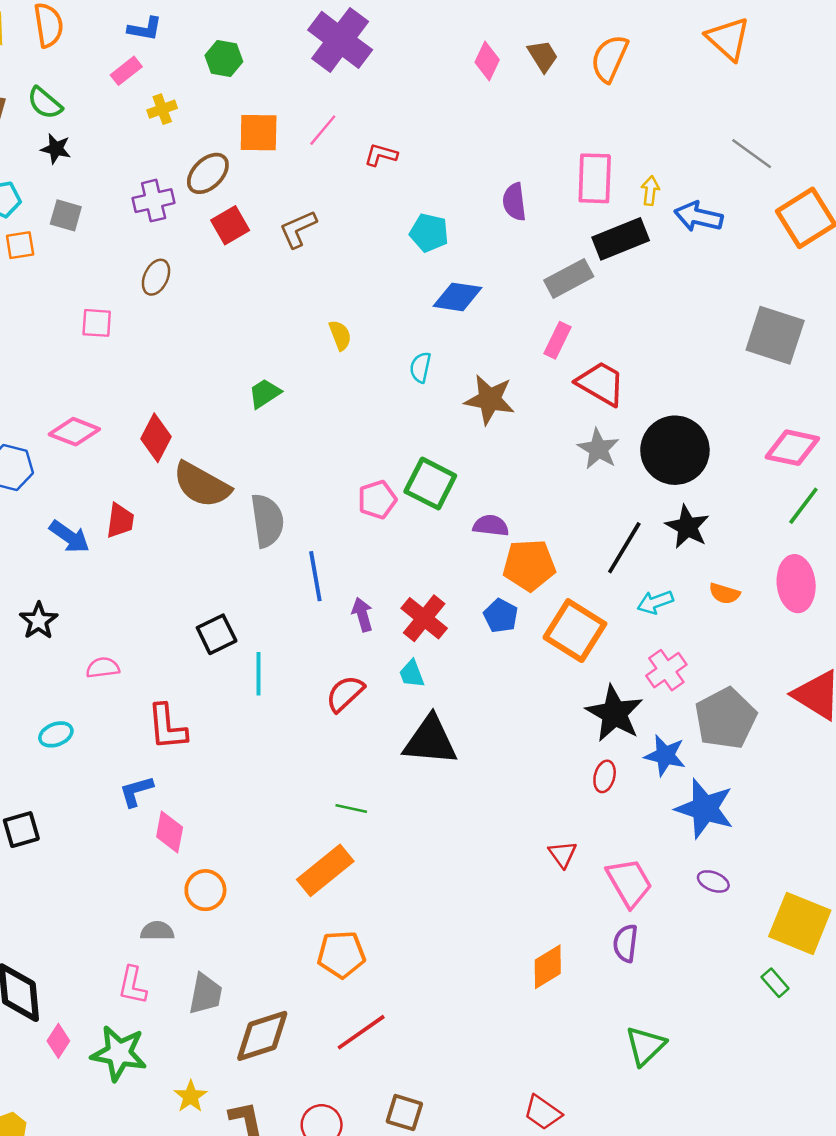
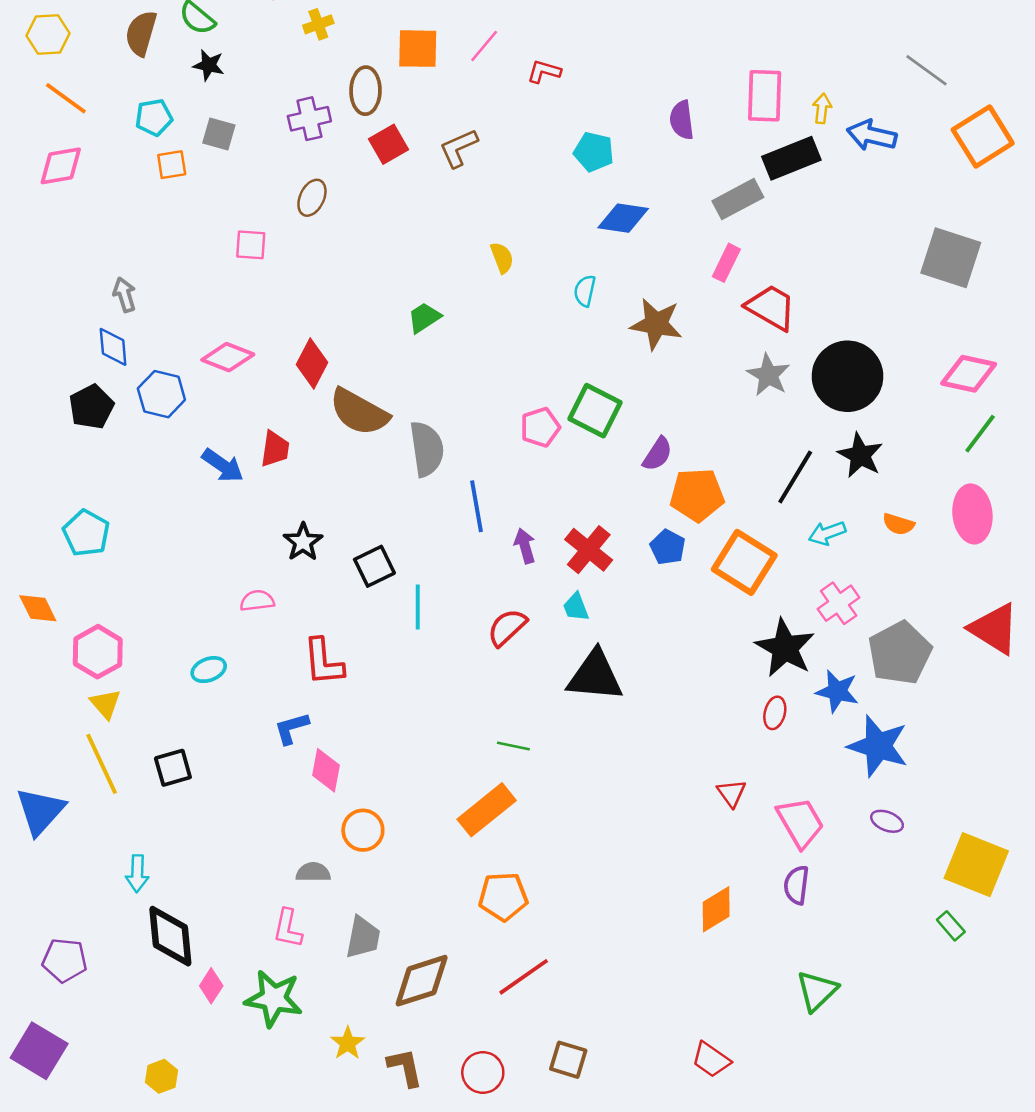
brown ellipse: (208, 173) -> (365, 91), turned -45
purple semicircle: (491, 526) -> (657, 454), turned 116
black star: (39, 621) -> (303, 542), moved

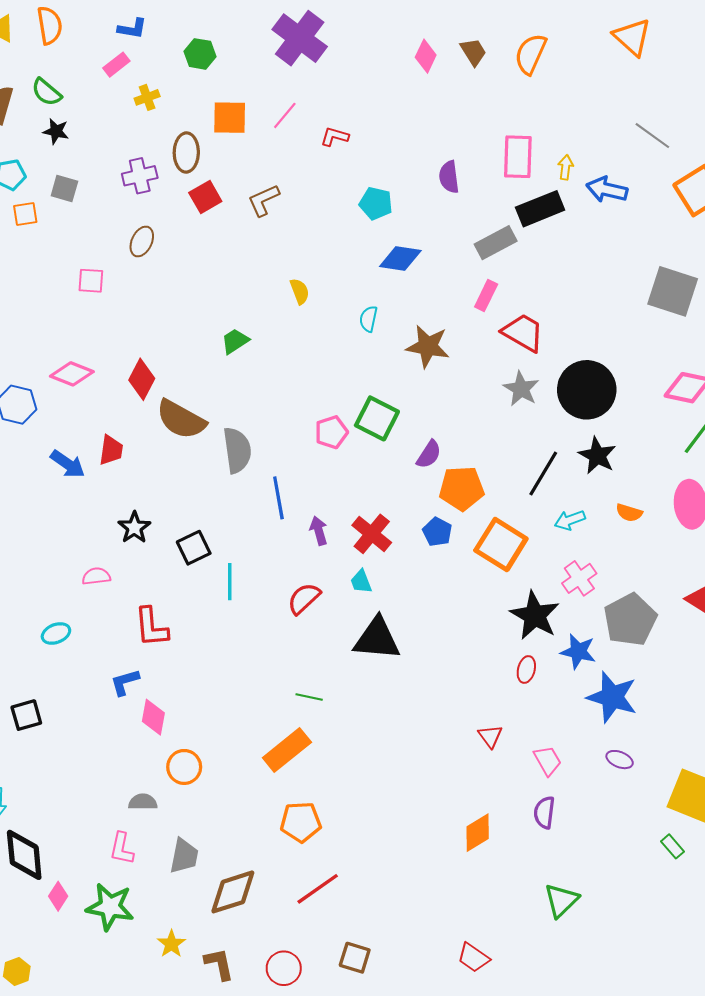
pink trapezoid: (800, 823) -> (548, 761), size x0.7

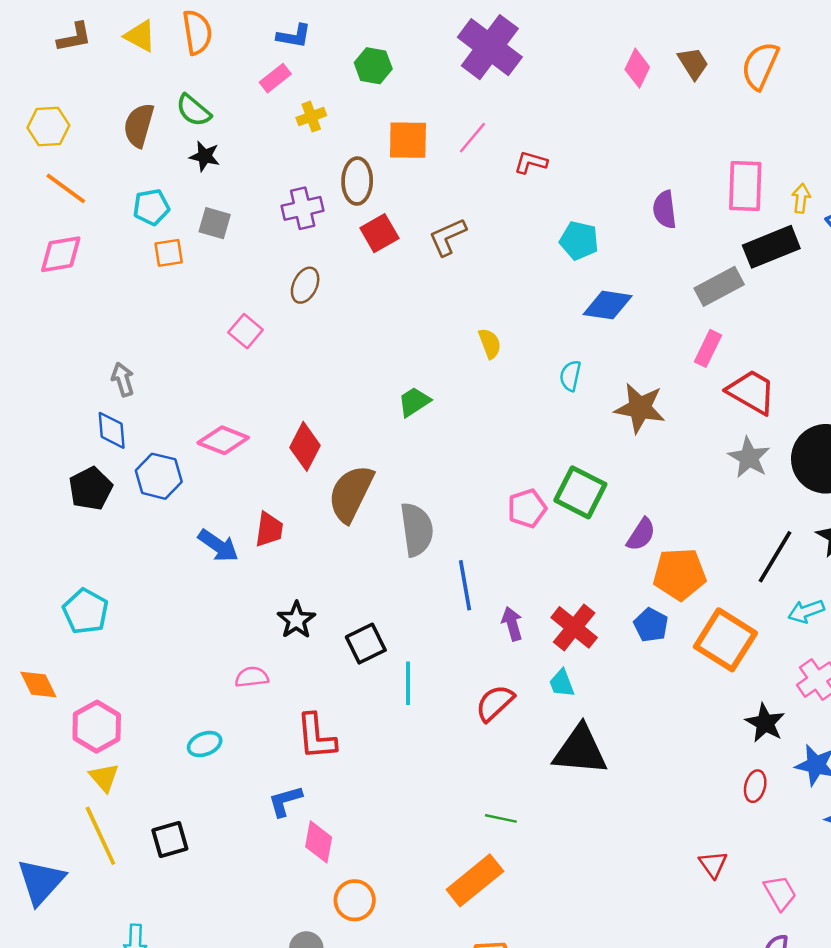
pink square: (91, 281) -> (246, 331), turned 36
brown semicircle: (181, 419) -> (351, 494), turned 87
black star: (535, 615) -> (765, 723), size x0.7

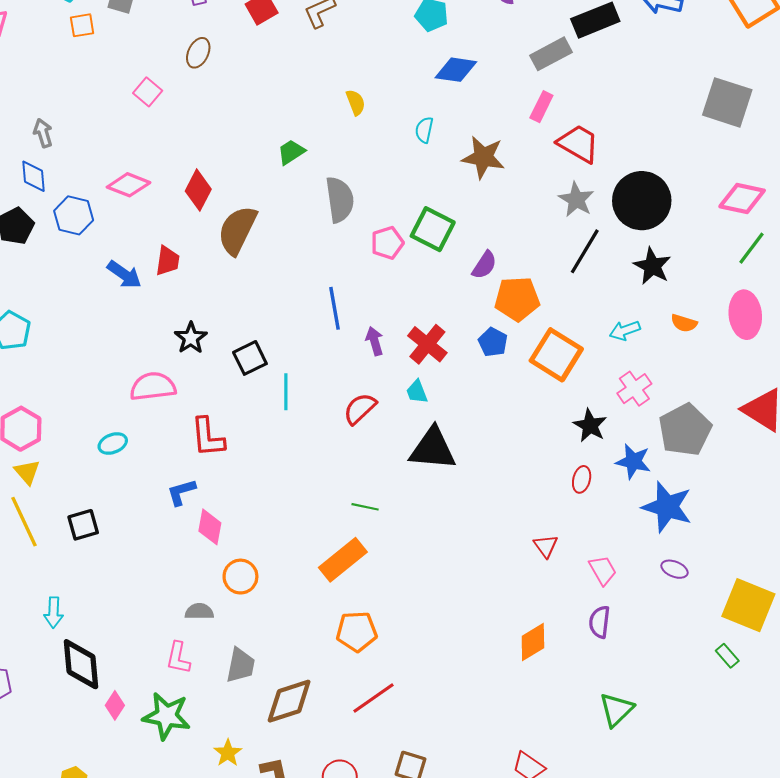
gray semicircle: (417, 529) -> (340, 200), moved
black line: (775, 557) -> (585, 251), moved
pink semicircle: (252, 677) -> (153, 386), size x1.6

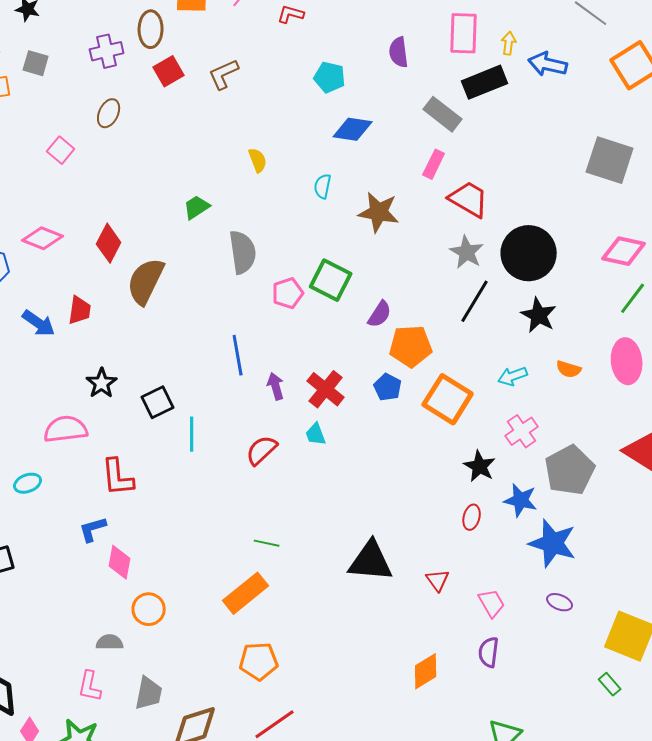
gray rectangle: (551, 54) -> (443, 114), turned 66
black triangle: (433, 449) -> (371, 561), moved

